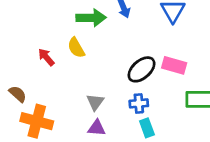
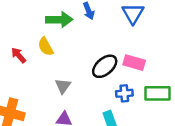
gray triangle: (95, 102) -> (63, 86), moved
blue cross: (139, 103) -> (124, 93), moved

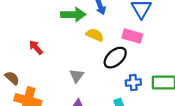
yellow semicircle: (46, 47) -> (95, 35), moved, turned 144
pink rectangle: (134, 63) -> (132, 36), moved

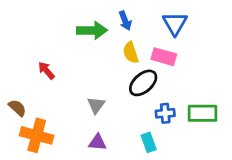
yellow semicircle: (95, 35) -> (131, 53), moved, turned -132

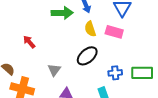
black ellipse: (143, 83) -> (87, 56), moved
gray triangle: (96, 105) -> (54, 70), moved

